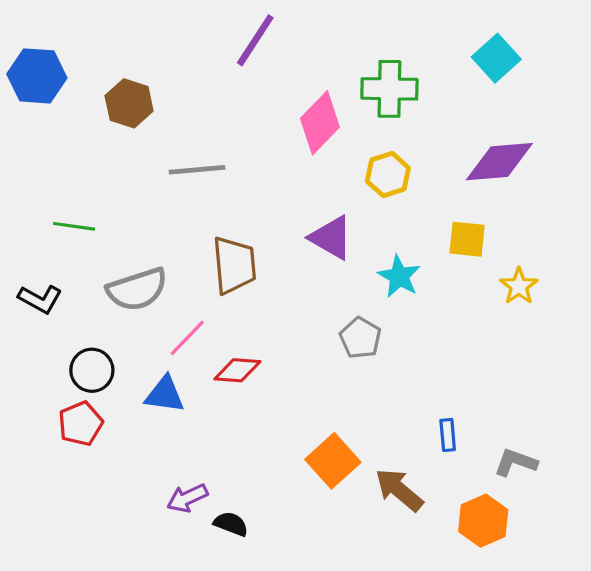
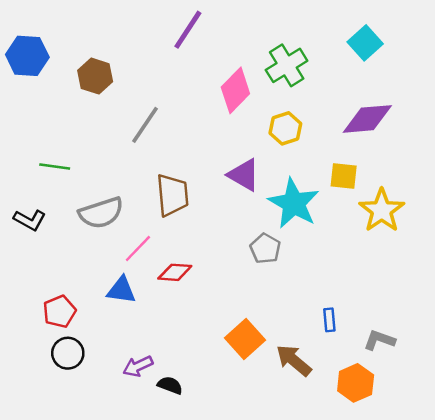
green cross: (389, 89) -> (287, 65), turned -33
gray line: (197, 170) -> (145, 125), turned -51
cyan star: (399, 276) -> (294, 203), size x1.6
yellow star: (519, 286) -> (382, 210), size x1.6
black circle: (92, 370) -> (68, 353), moved

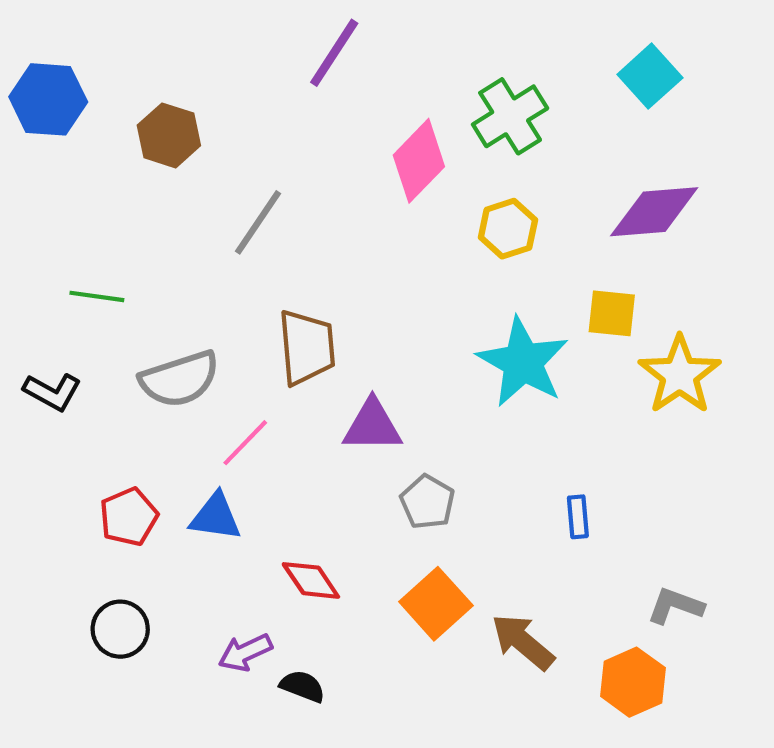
purple triangle: (244, 175) -> (372, 426), moved, turned -30
gray pentagon: (265, 249) -> (427, 502), moved
red diamond: (175, 272) -> (311, 580), moved, turned 52
red pentagon: (59, 312) -> (129, 517), moved
blue rectangle: (329, 320) -> (578, 517), moved

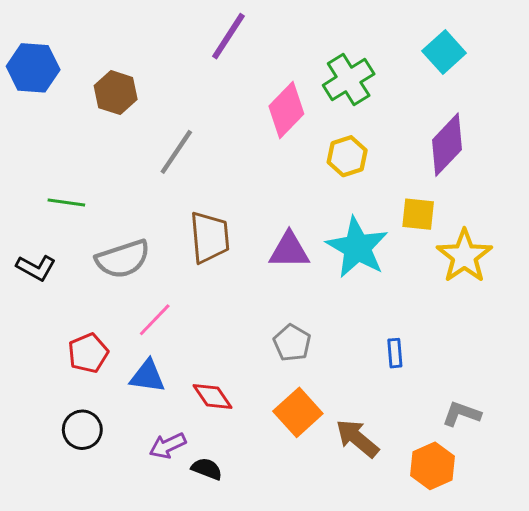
purple diamond: (654, 212) -> (447, 145), turned -42
purple triangle: (372, 426) -> (289, 250), moved
pink line: (245, 443) -> (155, 320), moved
blue triangle: (216, 517) -> (147, 376), moved

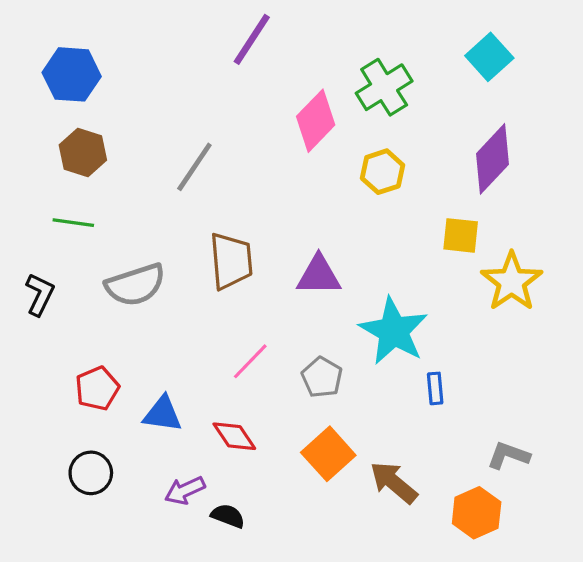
blue hexagon: (33, 68) -> (72, 74), moved
brown hexagon: (116, 93) -> (83, 153), moved
cyan star: (357, 247) -> (394, 331), moved
black L-shape: (36, 268) -> (40, 294), turned -93
pink line: (155, 320) -> (250, 361), moved

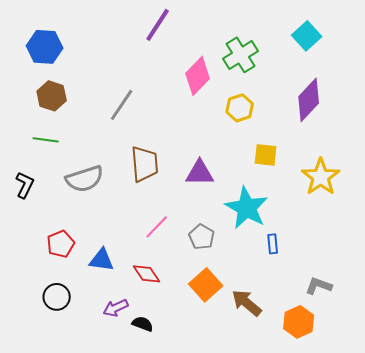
yellow square: (461, 235) -> (266, 155), moved

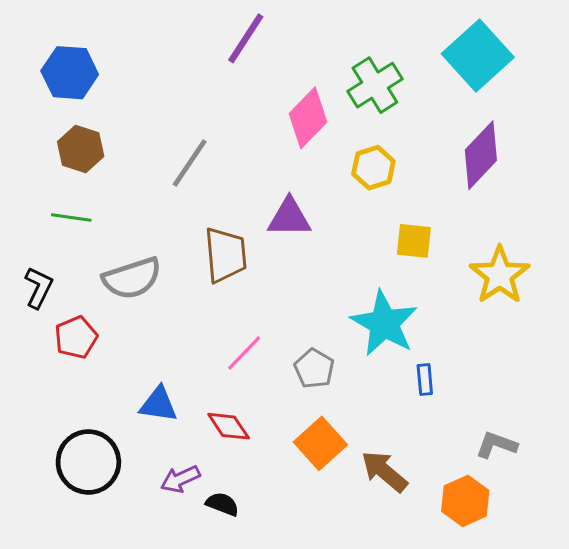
cyan square: (307, 36) -> (478, 56), size x1.5
purple triangle: (200, 173) -> (289, 218), moved
red pentagon: (61, 244) -> (76, 337), moved
black circle: (57, 297) -> (88, 462), size x1.5

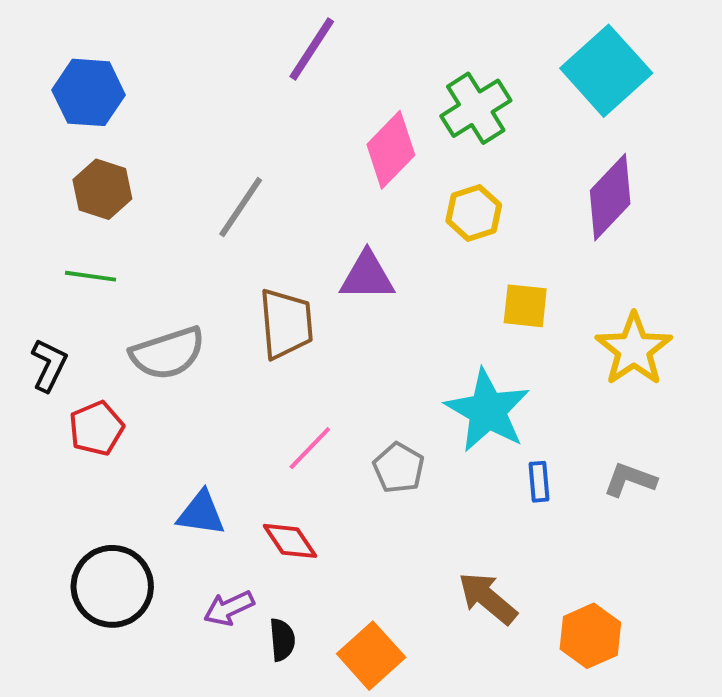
orange square: (320, 443) -> (371, 656), moved
gray L-shape: (496, 445) -> (630, 480), moved
black semicircle: (222, 504) -> (282, 640), turned 64

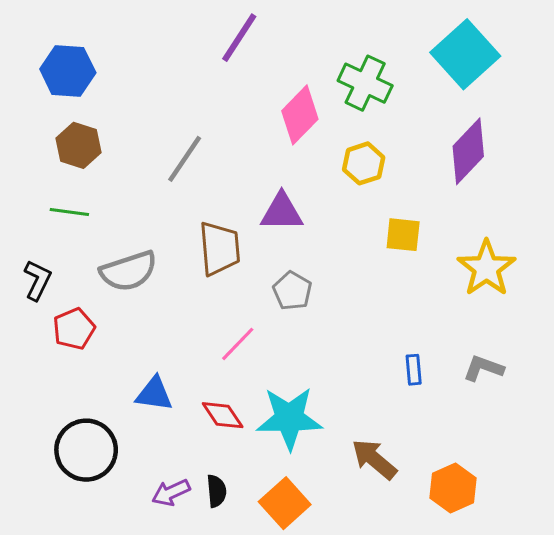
green cross: (476, 108) -> (365, 83), turned -33
cyan star: (488, 411) -> (289, 418), moved, turned -30
gray pentagon: (399, 468) -> (292, 291), moved
purple arrow: (229, 608) -> (171, 493), moved

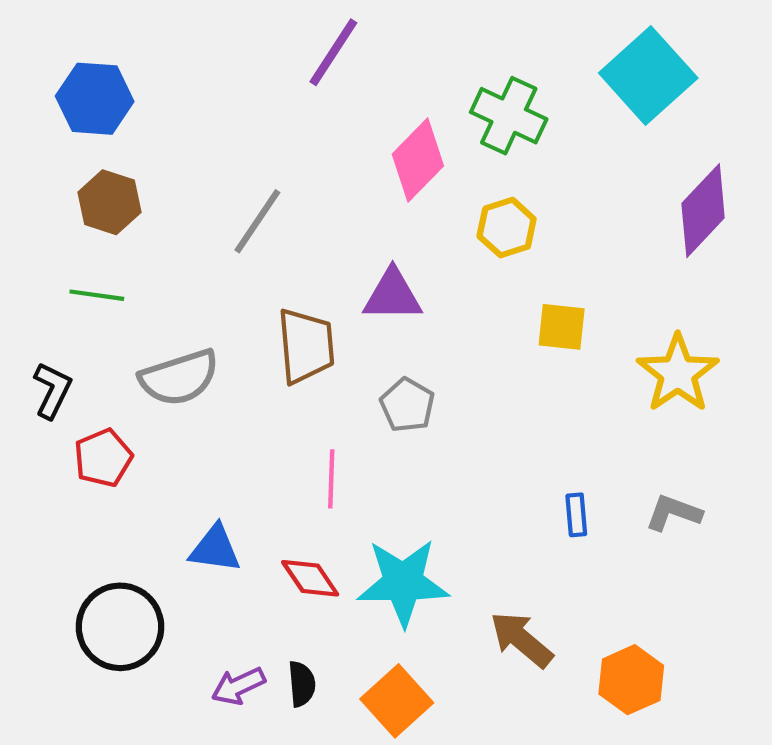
purple diamond: (468, 151) -> (703, 211), moved
pink line: (238, 344) -> (331, 479), turned -42

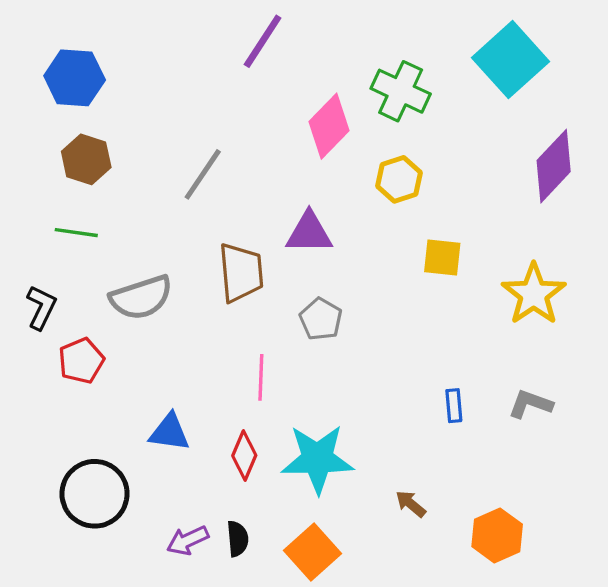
red diamond: (310, 578) -> (244, 456), turned 57
brown arrow: (521, 640) -> (411, 504), size x0.6

